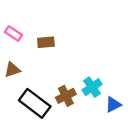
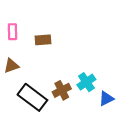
pink rectangle: (14, 34) -> (13, 32), turned 56

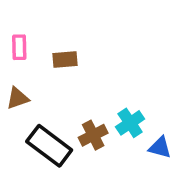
blue triangle: (106, 99) -> (160, 147), turned 42

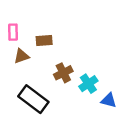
brown triangle: (18, 98) -> (21, 56), moved
brown cross: (93, 135) -> (63, 73), moved

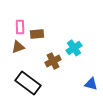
pink rectangle: (13, 32) -> (20, 27), moved
cyan cross: (88, 84) -> (74, 48), moved

